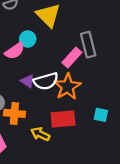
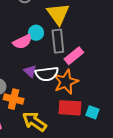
gray rectangle: (88, 45) -> (58, 41), moved
red rectangle: (63, 119) -> (70, 108), moved
yellow arrow: (40, 134) -> (34, 121), size x1.4

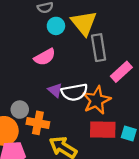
cyan circle: (36, 33) -> (56, 26), moved
gray rectangle: (58, 41) -> (99, 48), moved
pink rectangle: (74, 56) -> (121, 72), moved

